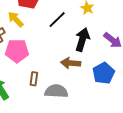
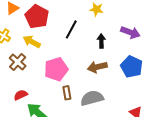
black arrow: (82, 40) -> (101, 41), size x0.6
pink pentagon: (17, 51) -> (56, 69), moved

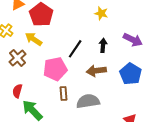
black line: (71, 29) -> (75, 49), moved
red semicircle: (21, 95) -> (17, 91), turned -56

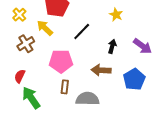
black line: (75, 49) -> (82, 32), moved

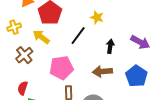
yellow cross: (19, 15) -> (14, 27), turned 32
yellow star: (116, 15) -> (97, 17), moved

